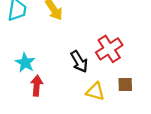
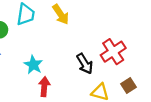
brown square: (125, 85) -> (128, 86), turned -32

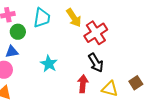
red cross: (113, 52) -> (96, 33), moved
red arrow: (44, 87) -> (83, 84), moved

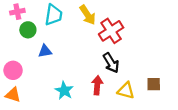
blue triangle: (12, 52) -> (45, 51), moved
cyan star: (49, 64) -> (64, 91), moved
brown square: (136, 83) -> (154, 84), turned 32

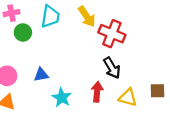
red cross: (111, 31) -> (112, 34), turned -35
blue triangle: (45, 51) -> (41, 75), moved

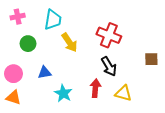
yellow arrow: (87, 17) -> (69, 43), moved
green circle: (23, 32) -> (28, 44), moved
brown square: (158, 91) -> (151, 59), moved

